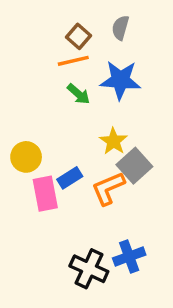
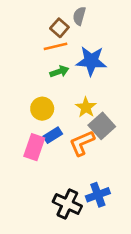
gray semicircle: (120, 28) -> (79, 16), moved
green arrow: (78, 94) -> (59, 72), turned -60
yellow circle: (26, 157) -> (42, 109), moved
pink rectangle: (45, 194) -> (34, 147), turned 30

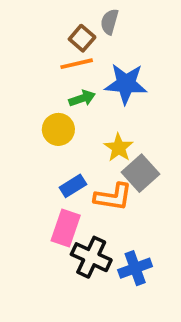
yellow circle: (42, 109) -> (58, 129), moved
orange L-shape: (82, 143) -> (113, 197), turned -148
pink rectangle: (34, 147) -> (66, 228), moved
black cross: (67, 204) -> (91, 257), moved

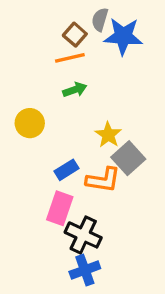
blue star: (126, 84) -> (123, 36), moved
yellow circle: (58, 129) -> (30, 123), moved
blue cross: (135, 268) -> (85, 270), moved

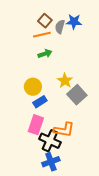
gray semicircle: (100, 20) -> (60, 27), moved
blue star: (123, 36) -> (74, 22), size x0.7
yellow circle: (30, 123) -> (33, 87), moved
orange L-shape: (103, 180) -> (64, 130), moved

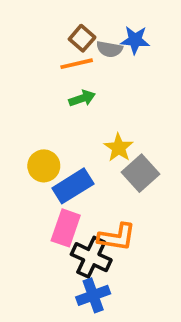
gray semicircle: (60, 27) -> (109, 49), turned -96
yellow circle: (33, 87) -> (44, 166), moved
blue rectangle: (40, 102) -> (73, 186), size x1.5

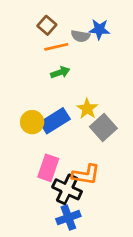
brown square: (82, 38) -> (47, 25), moved
blue rectangle: (73, 186) -> (55, 121), moved

